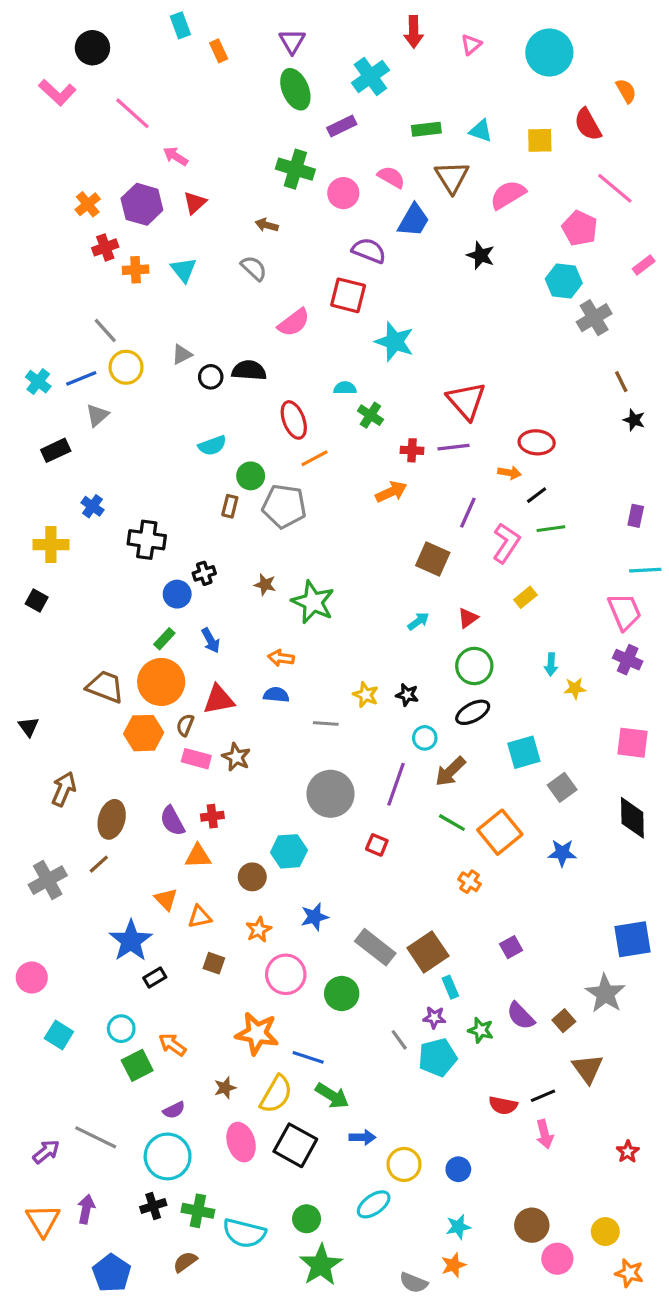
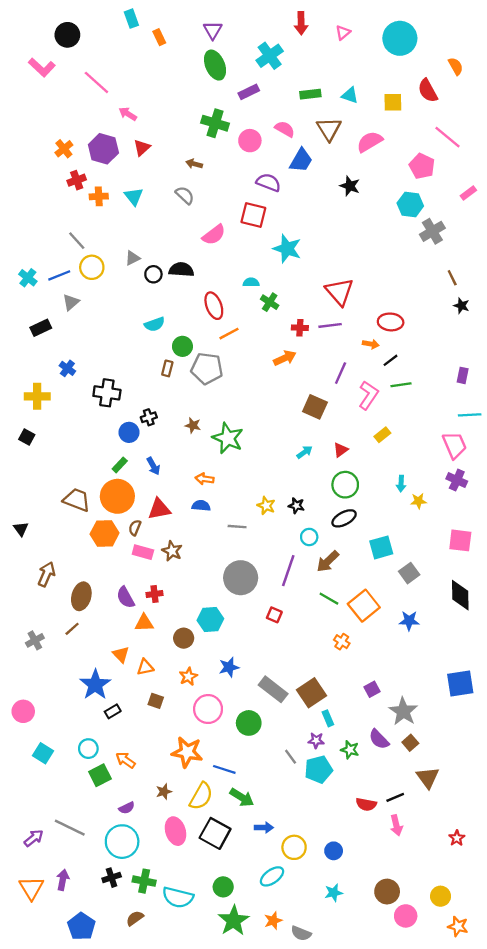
gray cross: (48, 880) -> (35, 640), size x0.7
gray star: (605, 994) -> (403, 711), moved
orange star: (454, 1265) -> (273, 921), moved

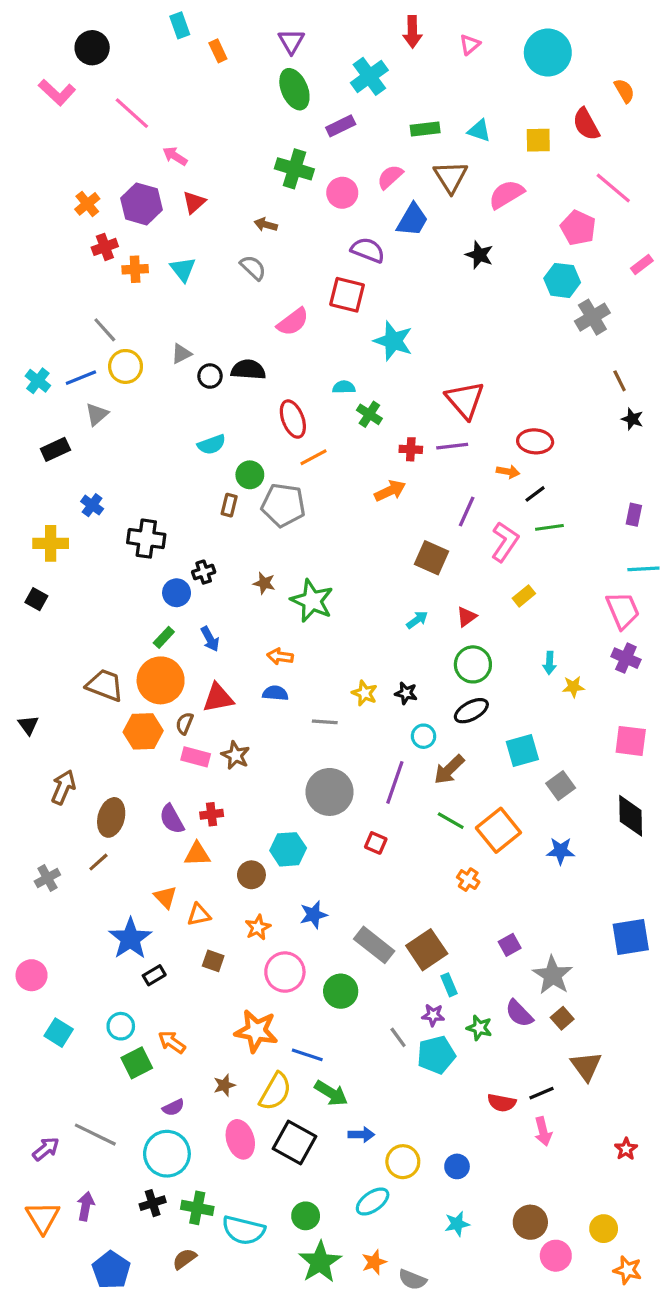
pink semicircle: (285, 129) -> (390, 177), turned -72

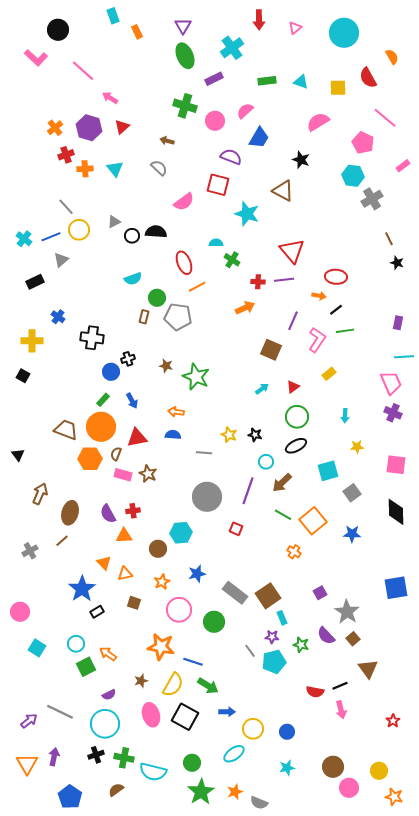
brown triangle: (451, 177) -> (283, 191), moved, turned -30
yellow star: (573, 687) -> (357, 447), moved

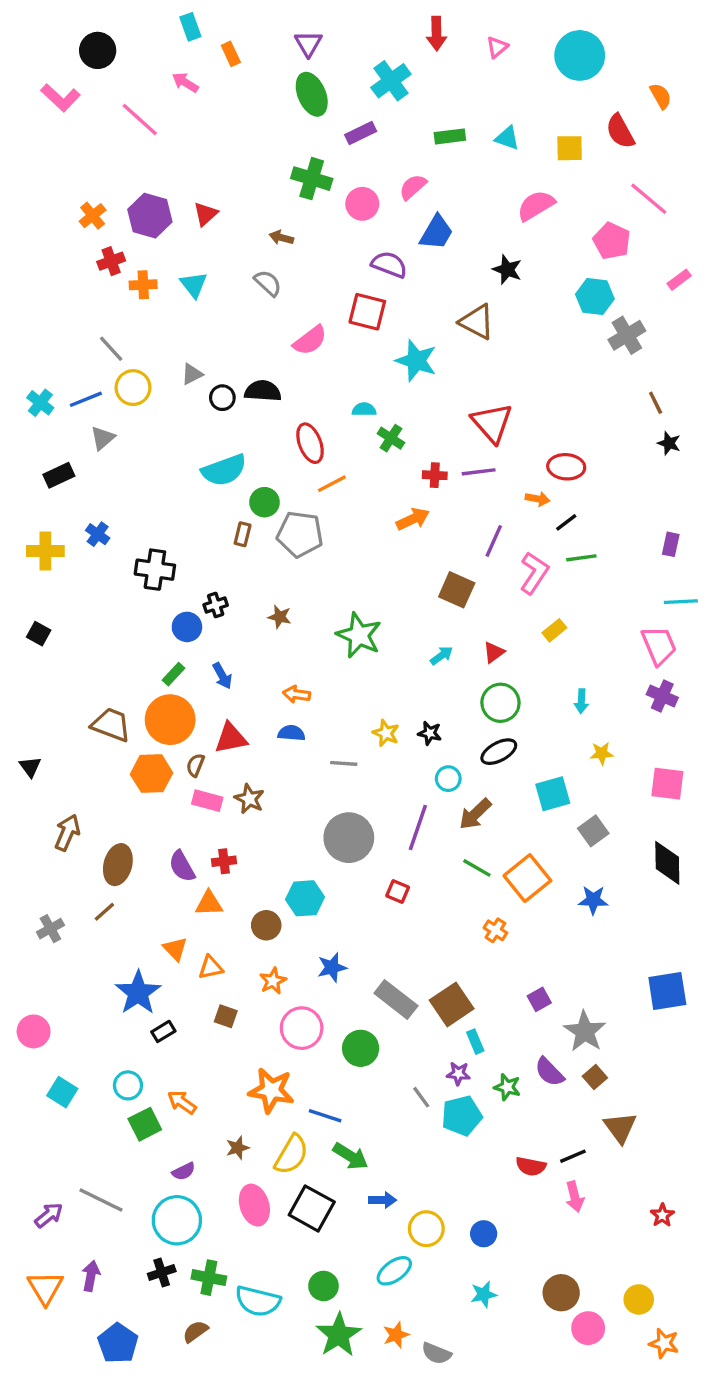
pink arrow: (110, 98) -> (185, 82), moved
cyan semicircle: (133, 279) -> (224, 470), size x1.5
yellow cross: (32, 341) -> (45, 551), moved
green star: (196, 377) -> (359, 635), moved

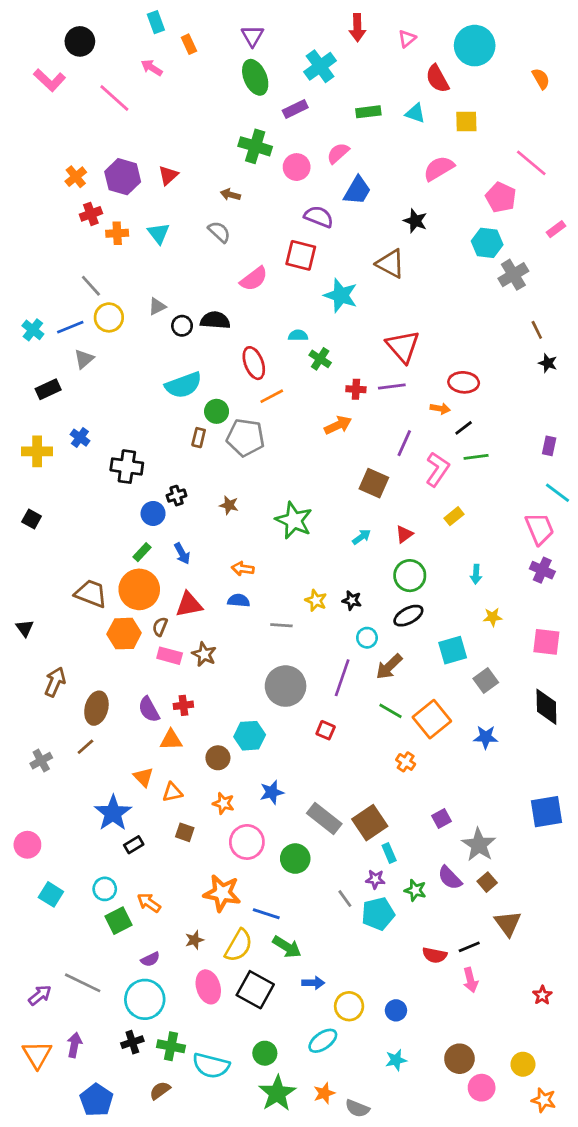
red semicircle: (620, 131) -> (437, 79), moved
cyan line: (681, 602) -> (557, 493), turned 40
orange star: (273, 981) -> (223, 803), turned -30

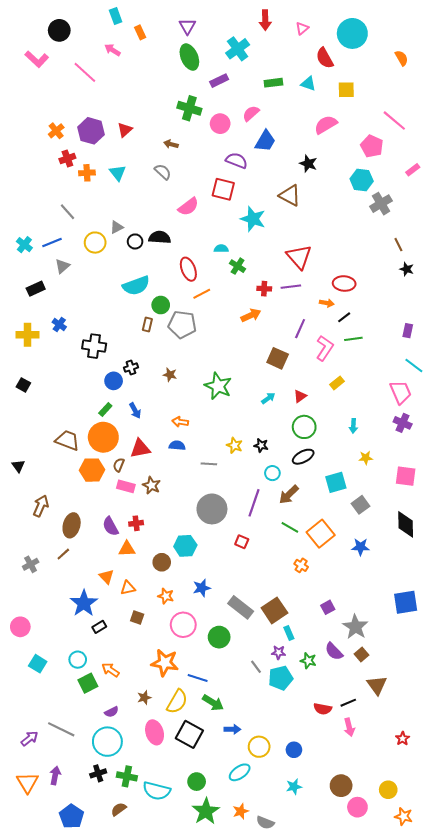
yellow circle: (109, 317) -> (95, 243), moved

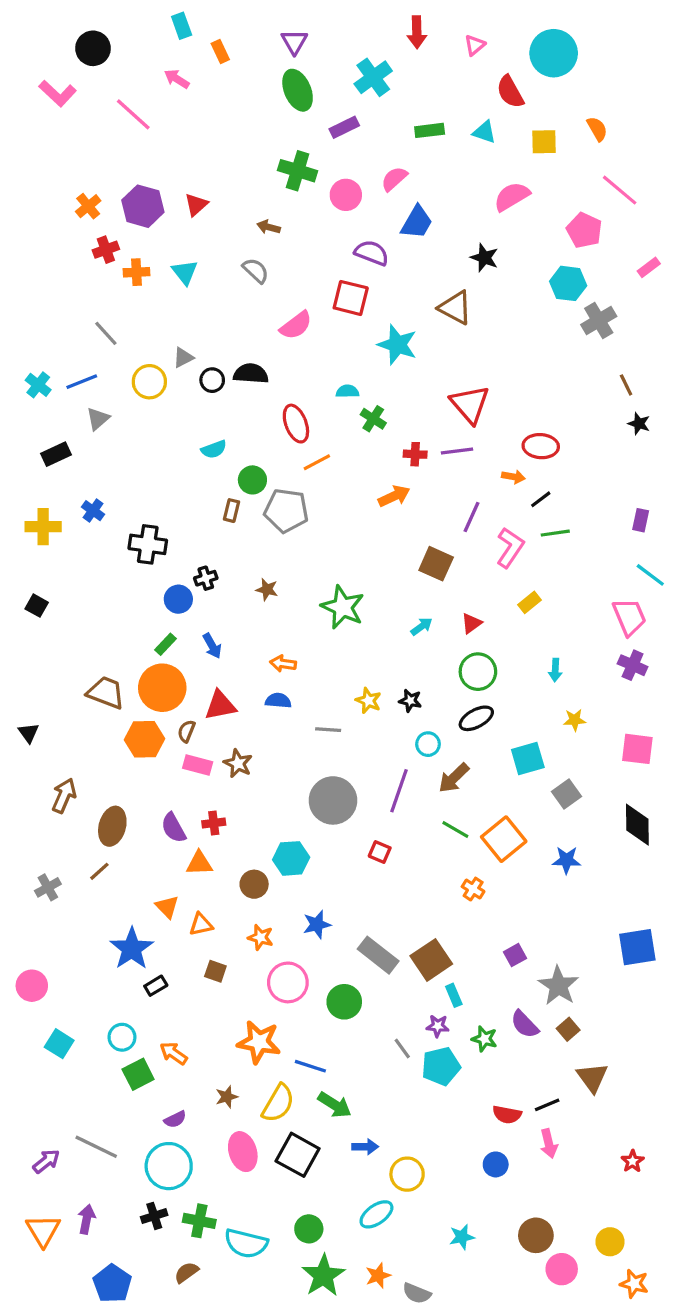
orange semicircle: (402, 58) -> (597, 129), moved
cyan semicircle: (136, 286) -> (214, 449), size x0.6
blue circle: (294, 750) -> (496, 1164), moved

